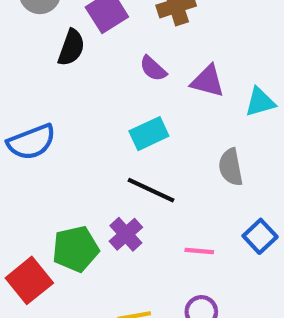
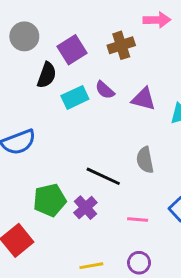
cyan rectangle: (149, 134) -> (75, 97), moved
gray semicircle: (231, 167) -> (145, 160), moved
green pentagon: (75, 249) -> (50, 200), moved

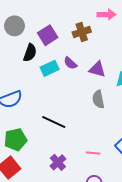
gray semicircle: (145, 160) -> (98, 99), moved
black line: (103, 176) -> (54, 122), moved
green pentagon: (50, 200) -> (16, 140), moved
purple cross: (85, 208) -> (58, 162), moved

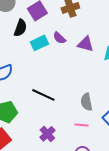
gray semicircle: (98, 99) -> (86, 102), moved

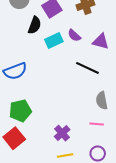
black line: (43, 95) -> (87, 68), moved

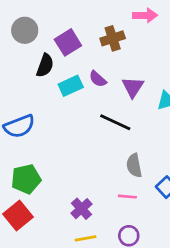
purple triangle: (101, 42) -> (133, 87), turned 48

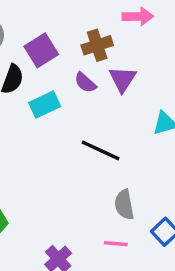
purple semicircle: (98, 79) -> (85, 83), moved
purple triangle: (133, 87) -> (123, 79), moved

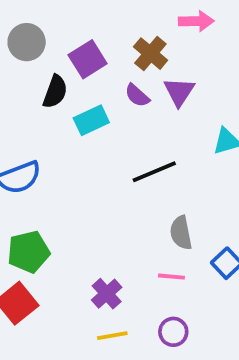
brown cross: (97, 45) -> (150, 54), turned -32
black line: (101, 150) -> (154, 172), turned -48

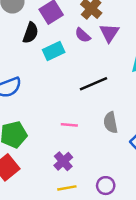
pink line: (171, 277) -> (69, 125), moved

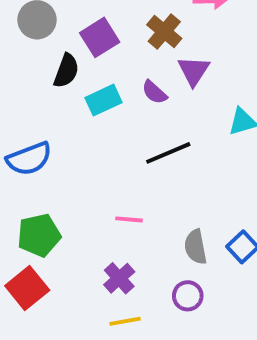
purple semicircle: (83, 35) -> (154, 92), moved
gray semicircle: (111, 123) -> (196, 247), moved
purple circle: (106, 186) -> (188, 296), moved

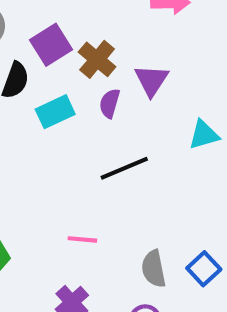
brown cross: (164, 32) -> (97, 59), moved
purple semicircle: (154, 92) -> (110, 103), turned 64

